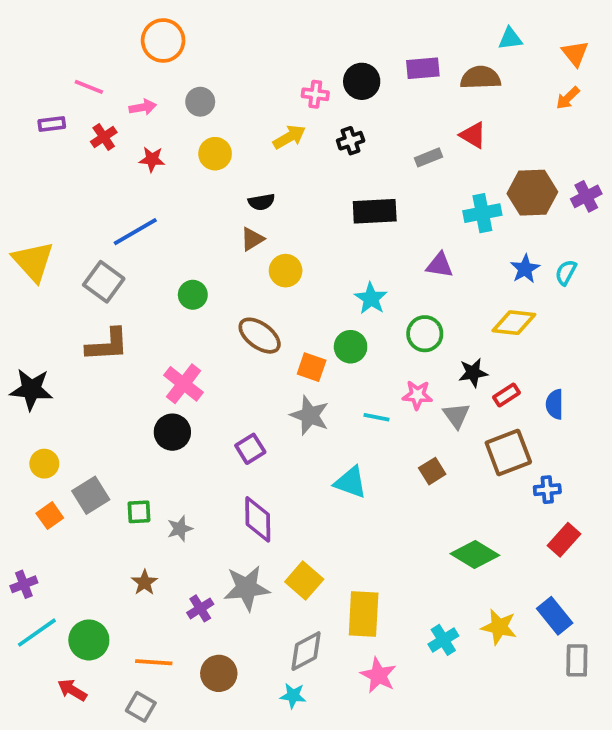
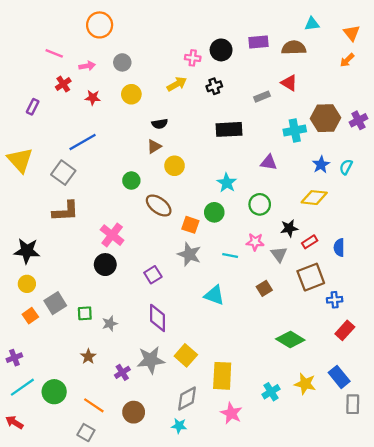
purple rectangle: (52, 124) -> (33, 107), moved, turned -56
green circle: (193, 295) -> (131, 181), moved
black star: (31, 389) -> (27, 251), moved
orange line: (154, 662) -> (94, 405), turned 30
red arrow: (72, 690) -> (14, 422), moved

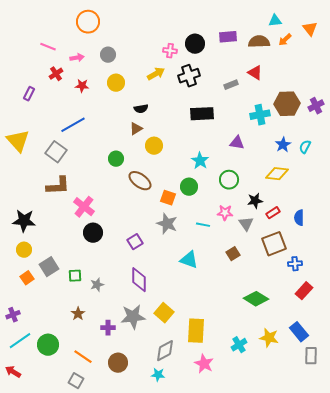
orange arrow: (347, 60) -> (285, 40), moved
black cross: (214, 86) -> (189, 76), size x1.5
pink cross: (112, 235) -> (84, 207), moved
purple cross: (122, 372) -> (108, 328), turned 32

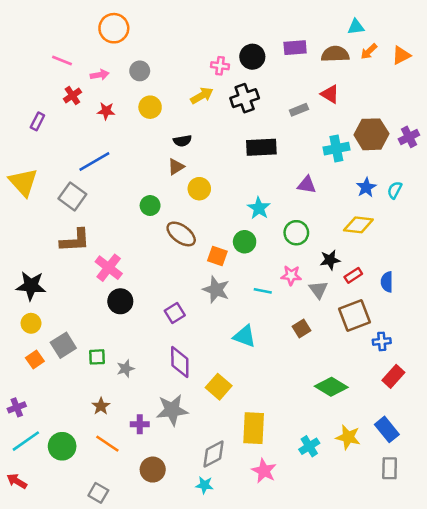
orange triangle: (310, 29) -> (401, 55), moved, turned 42
yellow square: (164, 313) -> (219, 387), moved
gray rectangle: (311, 356) -> (390, 468), moved
orange line: (83, 357) -> (107, 444), moved

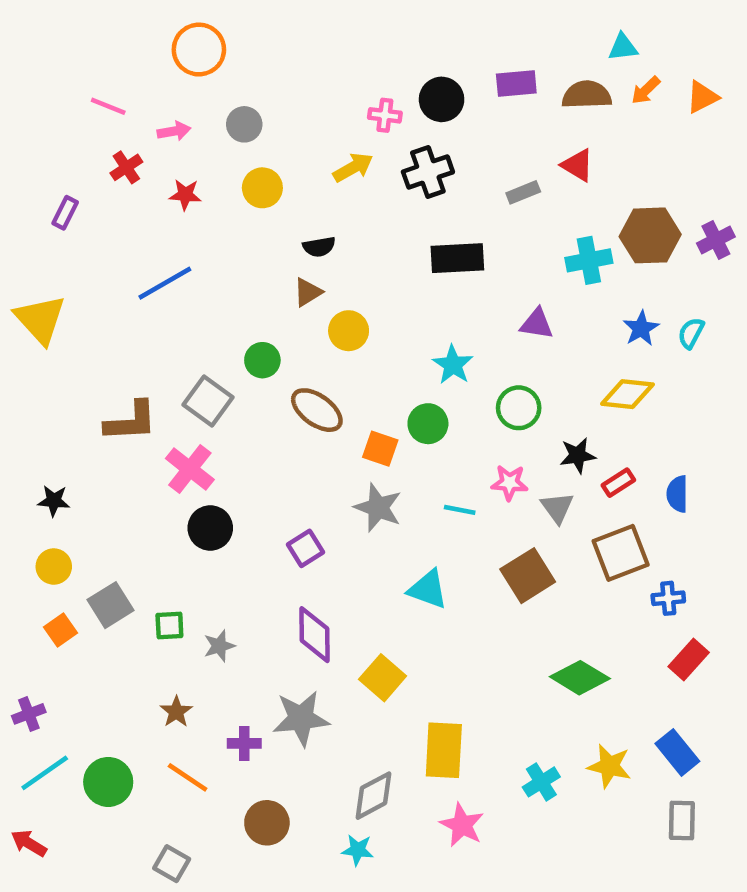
gray square: (72, 196) -> (208, 401), moved
black star: (31, 286) -> (54, 501), size x0.6
brown square: (302, 328) -> (528, 576), size x1.6

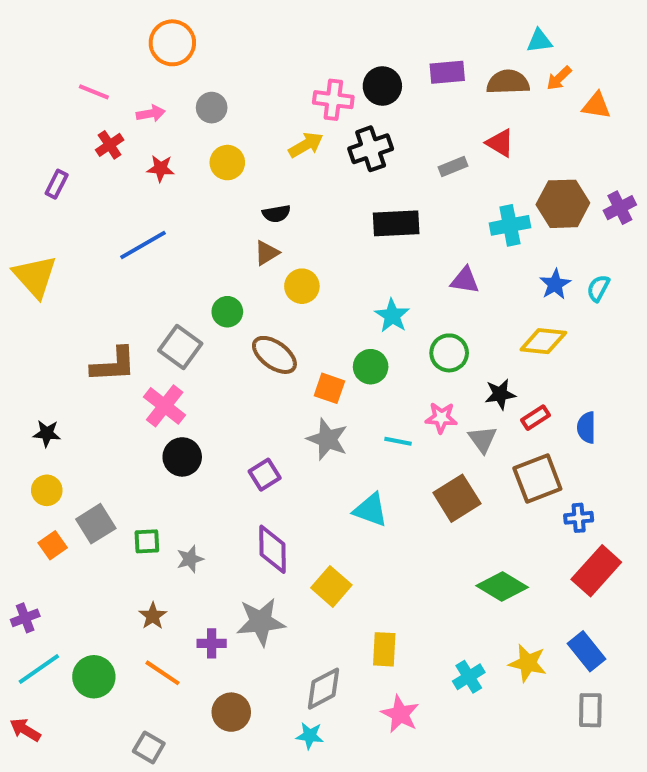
orange triangle: (702, 97) -> (596, 106), moved, turned 36
pink cross: (385, 115) -> (333, 100), size x1.4
red rectangle: (689, 659) -> (596, 571), size x1.4
yellow rectangle: (444, 750) -> (384, 649), size x0.7

